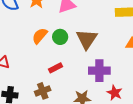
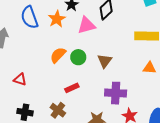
brown triangle: (87, 39) -> (105, 61), size x0.7
brown cross: (43, 91) -> (58, 110), turned -35

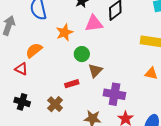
orange star: (57, 19) -> (65, 32), moved
orange semicircle: (58, 55) -> (34, 50), moved
brown triangle: (105, 61) -> (95, 71), moved

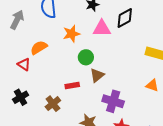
black cross: (22, 102) -> (21, 97), turned 35

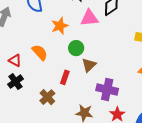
orange semicircle: (39, 48) -> (40, 52), moved, turned 84
red rectangle: (72, 85) -> (65, 77), turned -56
black cross: (21, 97) -> (15, 82), moved

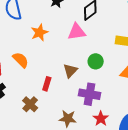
pink triangle: (89, 18) -> (77, 32), moved
green circle: (76, 48) -> (96, 61), moved

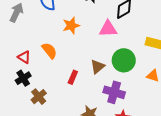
green circle: (96, 61) -> (124, 60), size x1.5
brown cross: (30, 104) -> (39, 97), moved

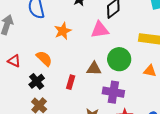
red triangle: (24, 57) -> (14, 61), moved
brown triangle: (98, 67) -> (94, 69), turned 49
black cross: (23, 78) -> (37, 81), moved

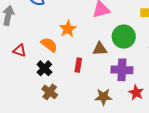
orange star: (63, 31) -> (68, 29), moved

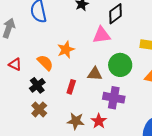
red star: (136, 93) -> (99, 121), moved
brown star: (103, 97) -> (76, 121), moved

